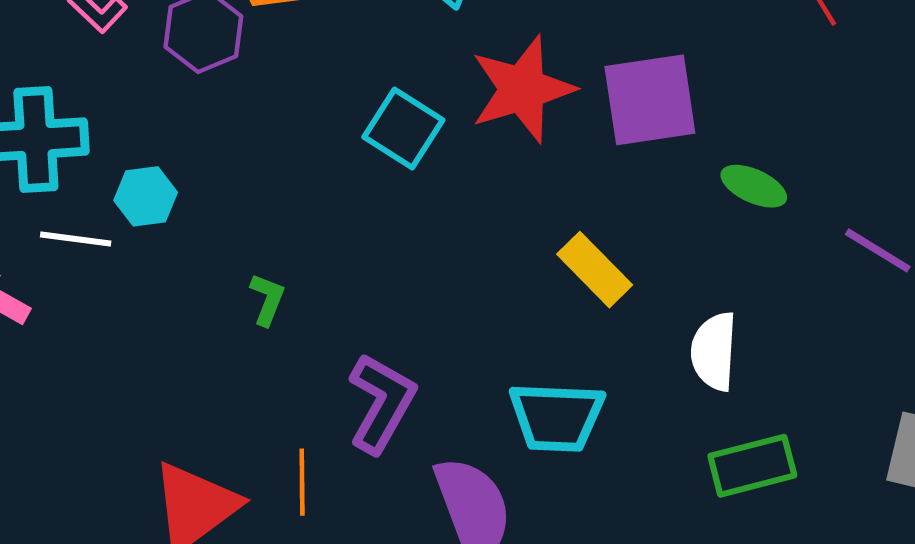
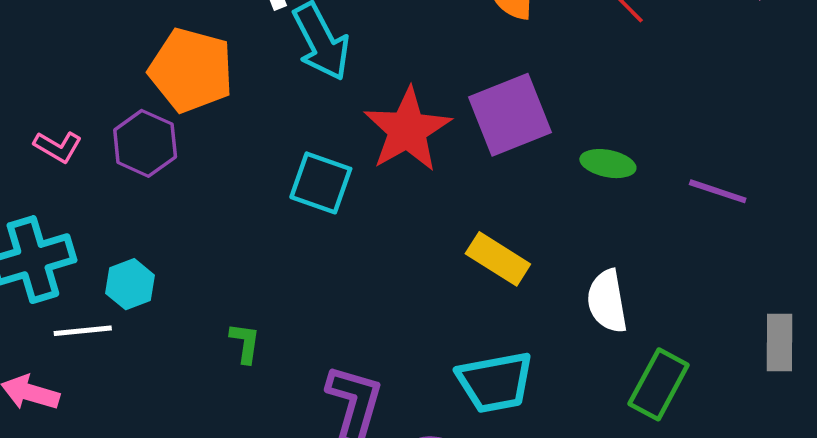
green rectangle: (752, 466) -> (659, 384), turned -34

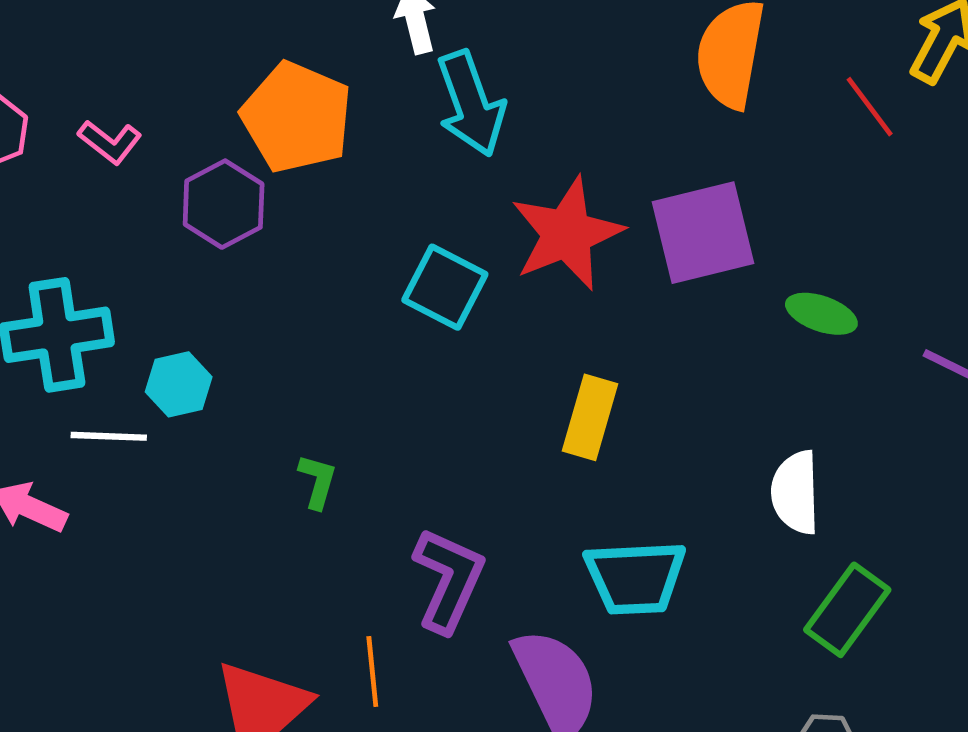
pink L-shape: (58, 147) -> (110, 142), moved
yellow rectangle: (498, 259) -> (590, 417), moved, turned 66

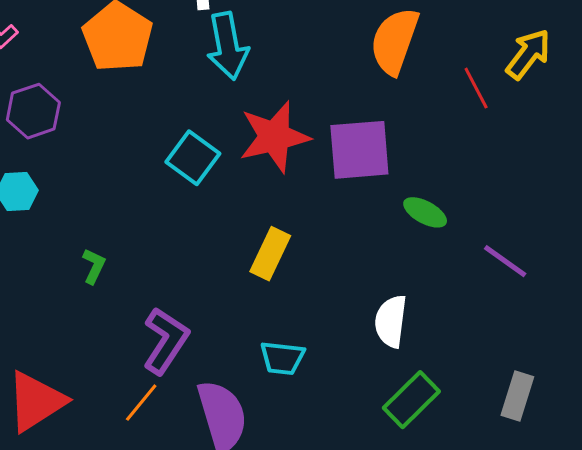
purple hexagon: (224, 204) -> (33, 111), moved
cyan trapezoid: (635, 577) -> (282, 358), size x0.7
orange line: (372, 671) -> (141, 403), moved, turned 36

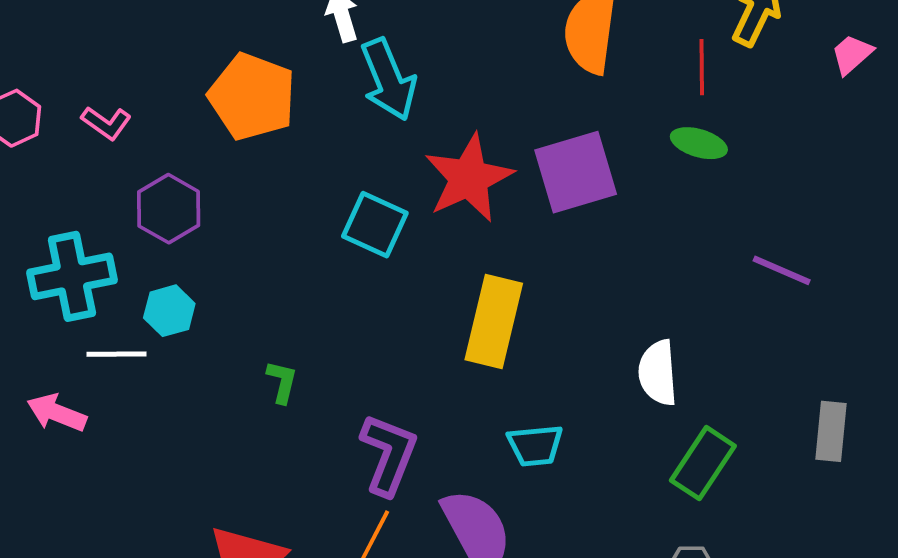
red line: (476, 88) -> (702, 67), turned 39
green ellipse: (425, 212) -> (699, 143), moved
yellow rectangle: (270, 254) -> (494, 321), size x1.4

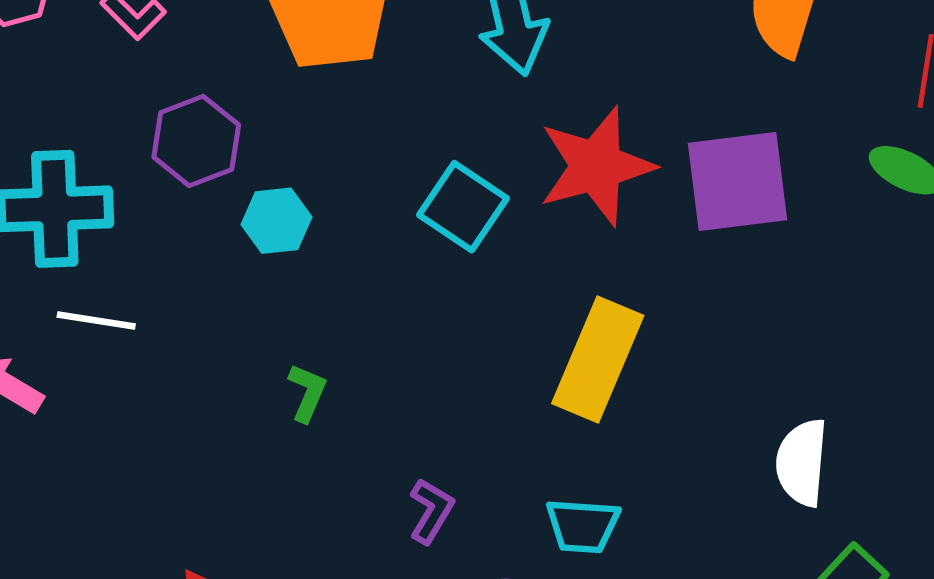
cyan hexagon: (169, 311) -> (276, 221), moved
cyan trapezoid: (535, 445) -> (583, 526), moved
purple L-shape: (389, 454) -> (431, 511), size x0.6

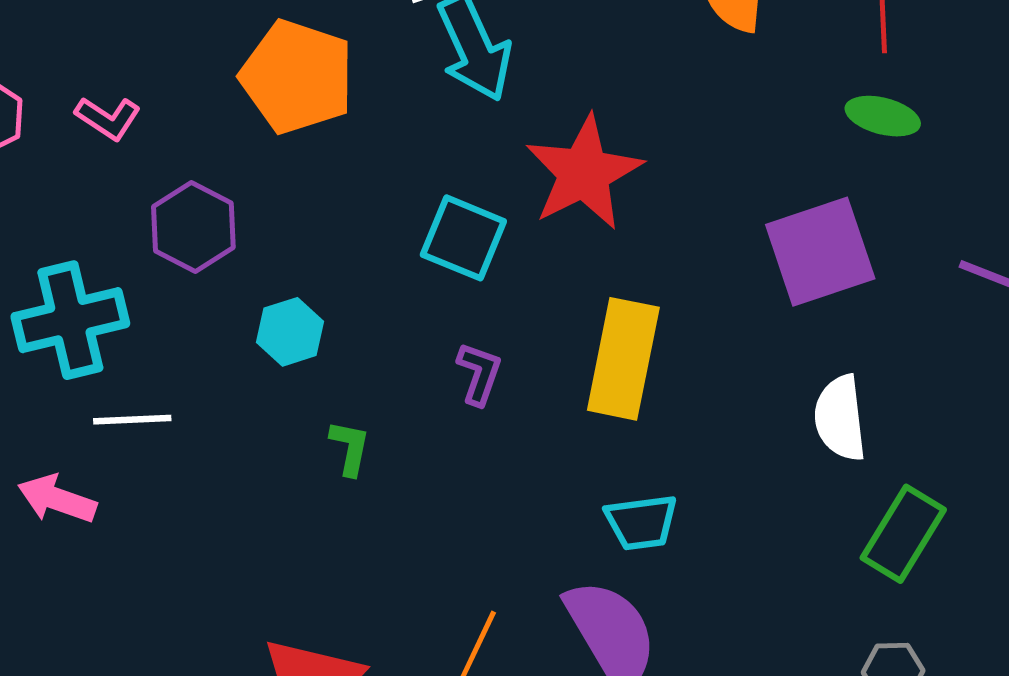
purple square: (738, 182) -> (820, 252), moved
cyan hexagon: (276, 221) -> (290, 332), moved
purple L-shape: (431, 511) -> (479, 374), moved

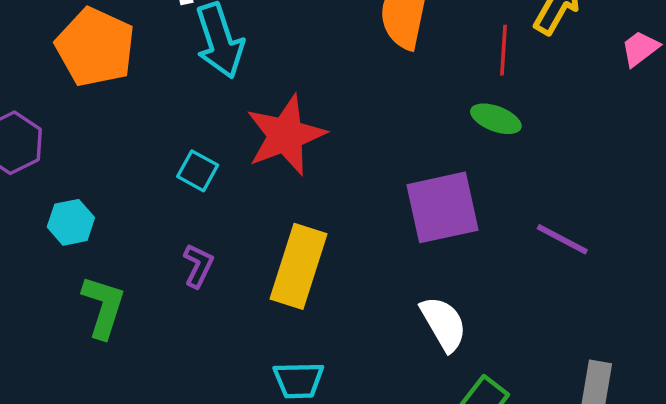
cyan square: (463, 238) -> (198, 171), size x0.7
white semicircle: (840, 418) -> (444, 324), turned 150
green L-shape: (350, 448) -> (103, 307), size x1.6

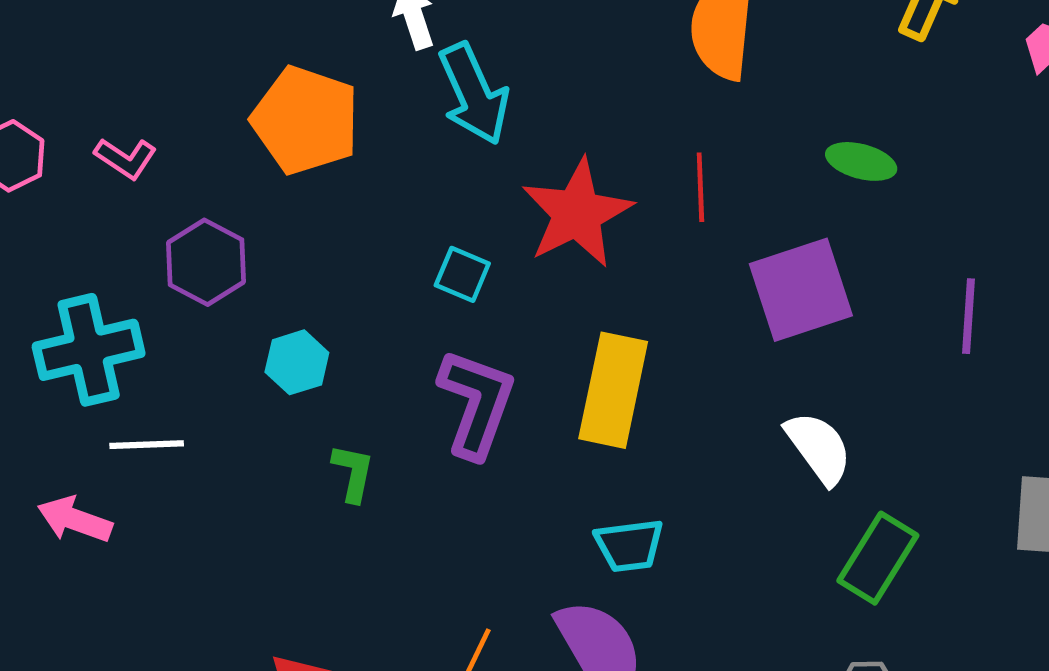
red line: (504, 50) -> (700, 187), moved
purple line: (562, 239) -> (968, 316), turned 72
purple L-shape: (198, 266) -> (476, 403), size x1.8
green L-shape: (103, 307) -> (353, 473), size x0.7

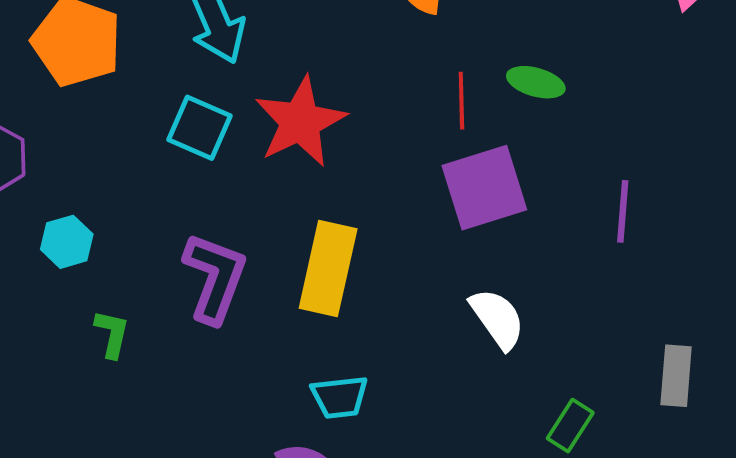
red line: (700, 187) -> (461, 101), moved
cyan square: (462, 274) -> (199, 128), moved, size x1.4
green rectangle: (878, 558) -> (570, 426), moved, size x0.7

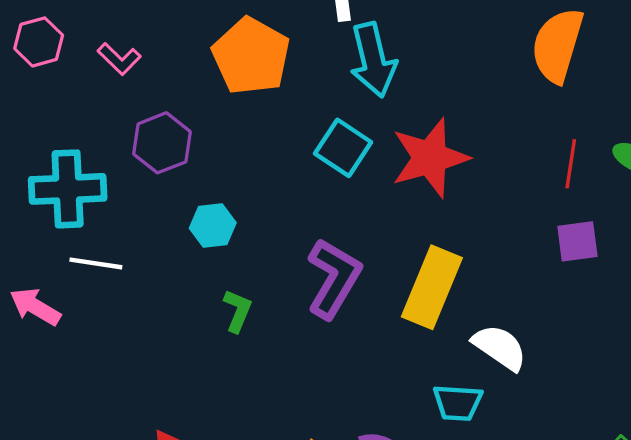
purple square: (484, 188) -> (577, 241), size x0.6
white semicircle: (497, 319) -> (500, 347), moved, turned -30
cyan trapezoid: (340, 397) -> (458, 403), moved

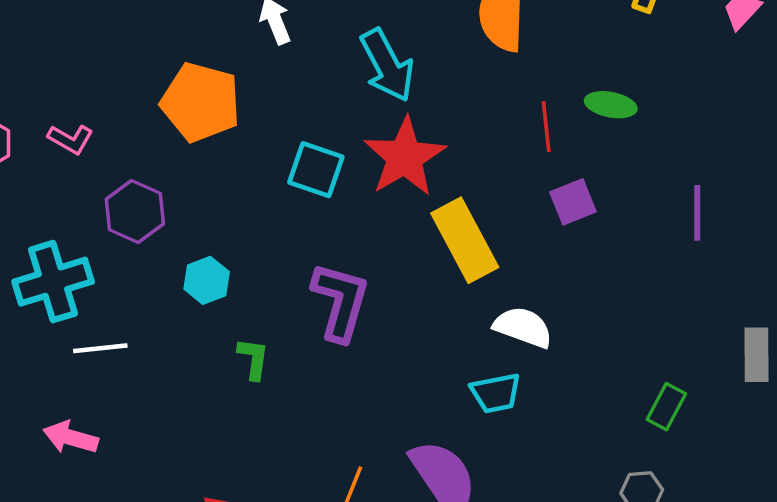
cyan arrow: (373, 60) -> (387, 65), moved
yellow rectangle: (432, 287) -> (465, 240), moved, turned -36
pink arrow: (35, 307) -> (71, 437), moved

